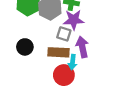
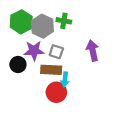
purple star: (74, 20) -> (34, 51), moved
purple arrow: (82, 47) -> (93, 51), moved

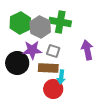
green cross: (64, 21) -> (60, 22), size x1.5
black circle: (18, 65) -> (17, 63), size x1.5

